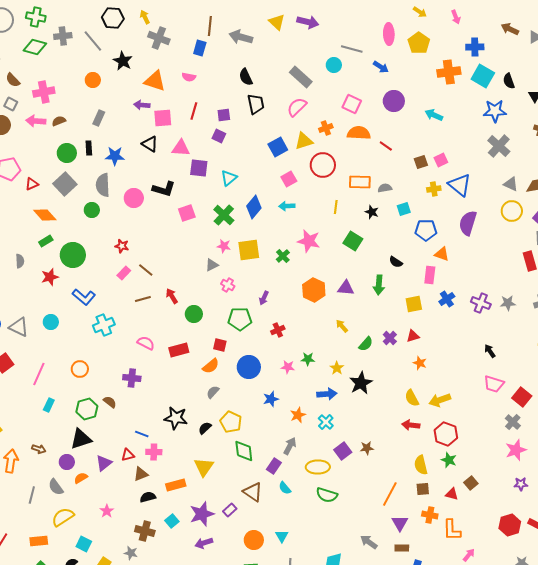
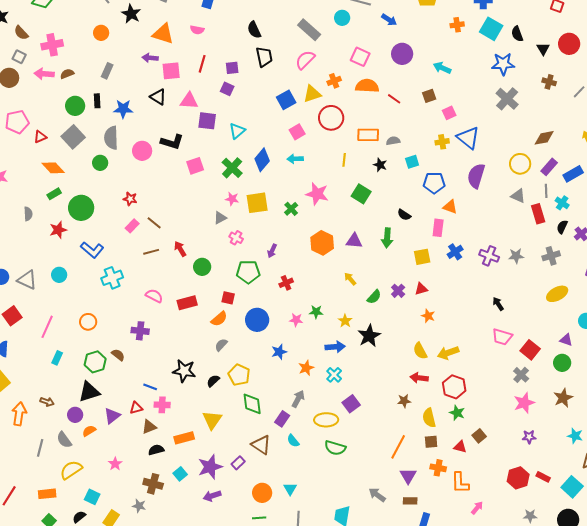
orange cross: (449, 72) -> (457, 25), size x0.6
brown square: (421, 162) -> (429, 96), moved
gray triangle: (511, 184) -> (518, 196), moved
brown star: (367, 448) -> (404, 401), moved

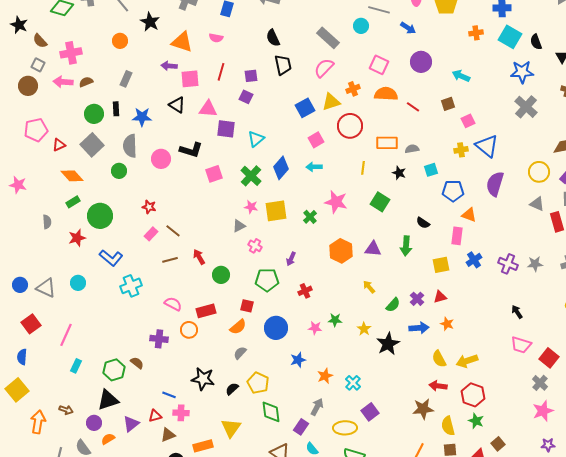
orange circle: (88, 322) -> (189, 330), moved
blue arrow: (335, 347) -> (419, 328), moved
brown star: (404, 401) -> (423, 409), size x1.5

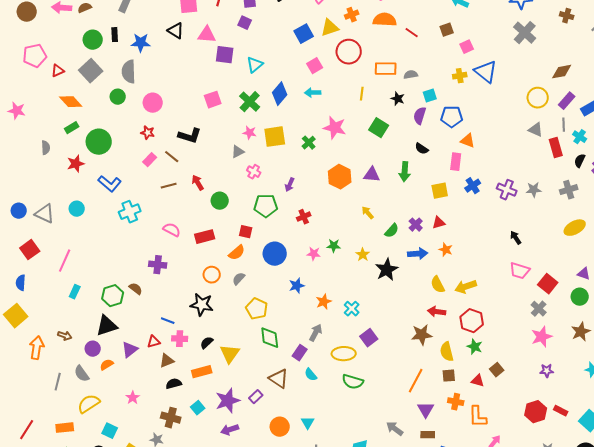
black L-shape: (191, 150) -> (190, 136), moved
pink circle: (161, 159) -> (153, 103), moved
purple semicircle: (495, 184) -> (420, 116), moved, size x0.7
orange circle: (189, 330) -> (212, 275), moved
black semicircle: (232, 389) -> (207, 343), moved

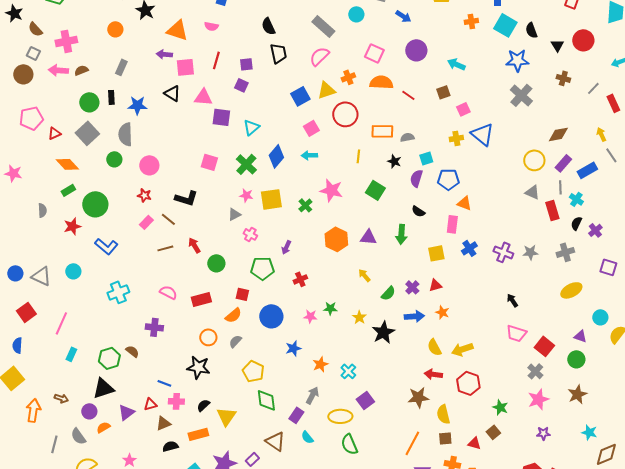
pink square: (213, 100) -> (209, 162), turned 36
cyan cross: (130, 212) -> (118, 292), moved
green star: (475, 347) -> (500, 407), moved
green semicircle: (353, 382) -> (349, 444), turned 50

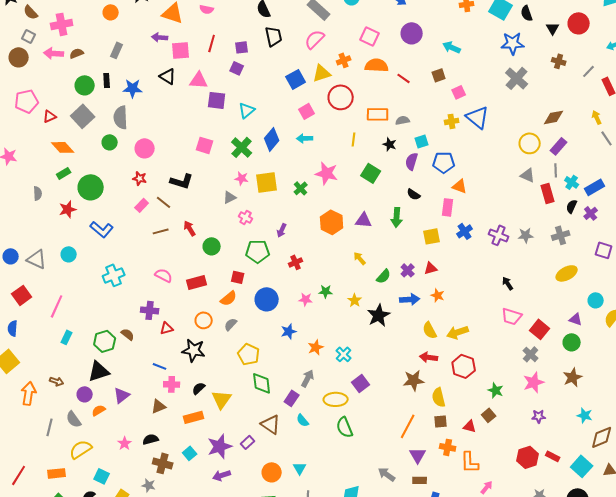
blue rectangle: (587, 170) -> (595, 187), moved
red triangle: (150, 404) -> (167, 328), moved
black semicircle: (170, 446) -> (151, 439), moved

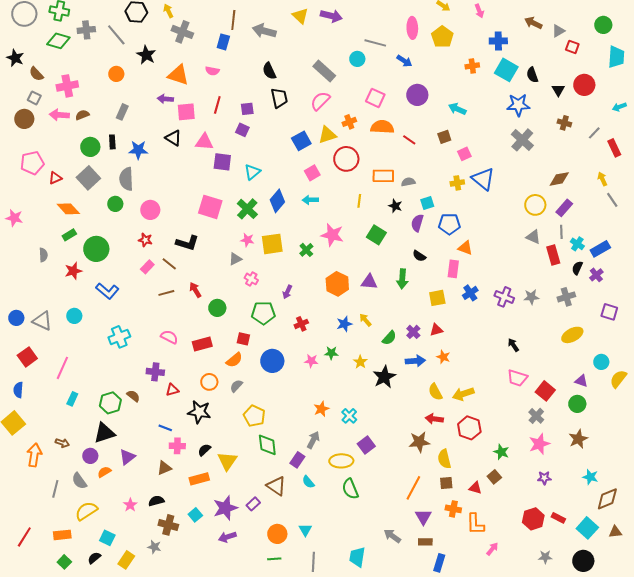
pink square: (205, 145) -> (210, 207), size x1.4
blue star: (289, 331) -> (344, 324), moved

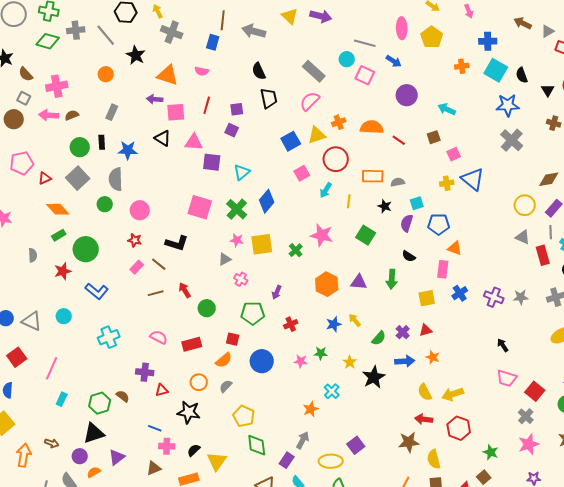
pink square: (375, 98) -> (365, 75), moved
cyan arrow: (310, 200) -> (326, 190), moved, turned -56
cyan cross: (349, 416) -> (332, 391), moved

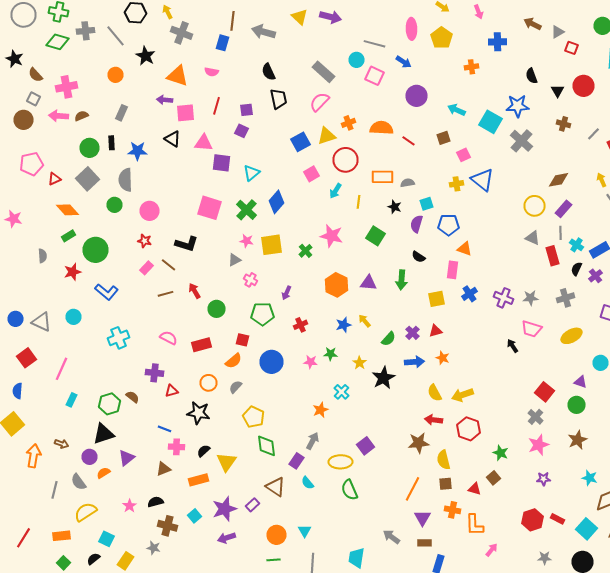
cyan square: (496, 70) -> (490, 122), moved
pink trapezoid: (507, 378) -> (532, 329), moved

